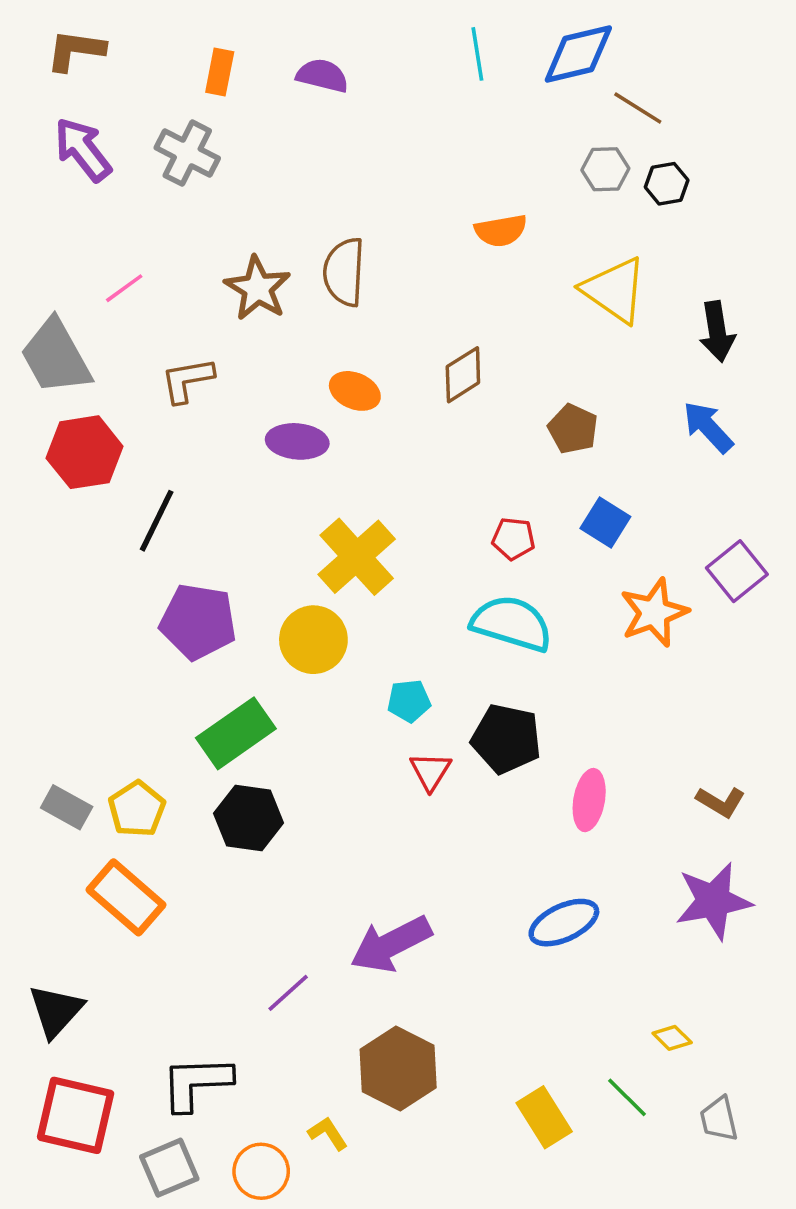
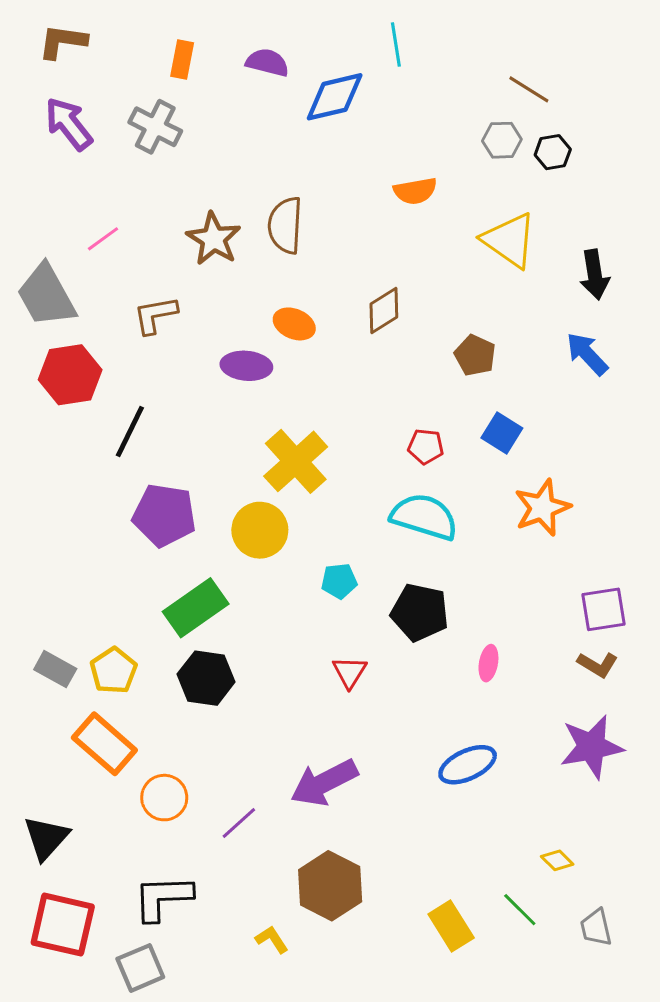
blue diamond: (578, 54) -> (335, 97), moved
purple square: (737, 571) -> (604, 609), moved, turned 30
red triangle: (431, 771) -> (350, 672), moved
pink ellipse: (589, 800) -> (488, 663), size x0.7
orange circle: (261, 1171) -> (164, 798), moved

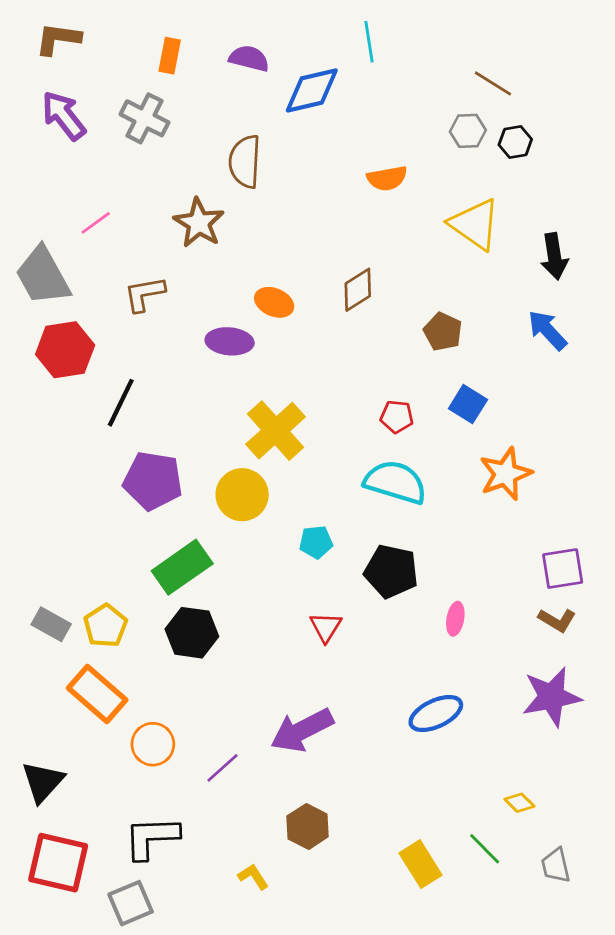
brown semicircle: (285, 225) -> (245, 162), moved
brown hexagon: (330, 886) -> (308, 826), size x0.7

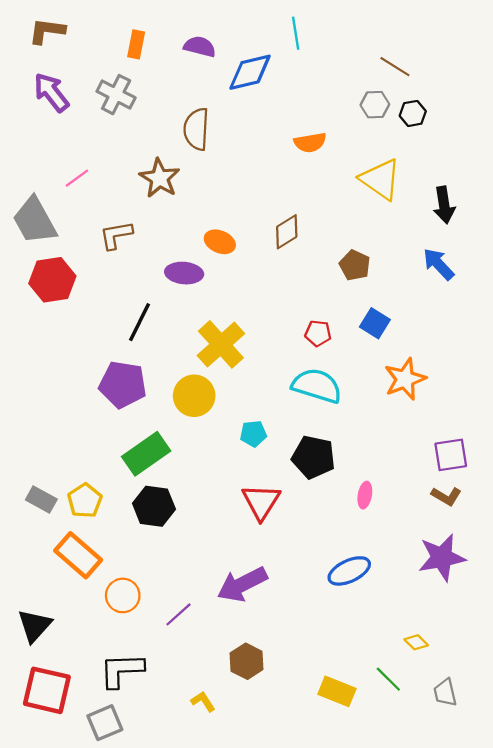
black line: (121, 403) -> (139, 322), moved
red triangle: (326, 627) -> (261, 502), size x1.5
yellow rectangle: (420, 864) -> (337, 691), turned -36

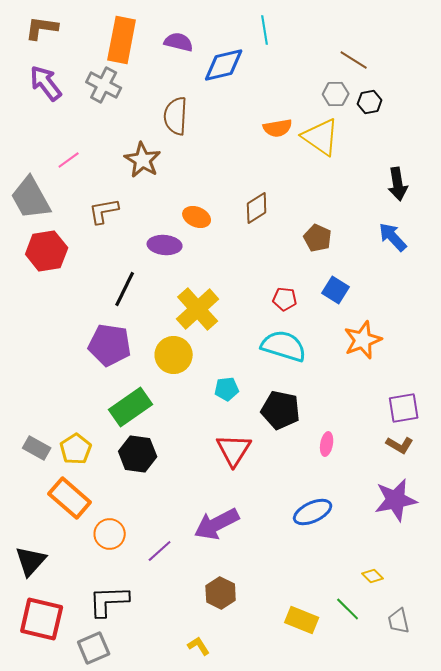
orange rectangle: (136, 44) -> (122, 40), size x1.8
yellow triangle: (380, 179) -> (321, 137), moved
yellow L-shape: (203, 701) -> (199, 646), moved

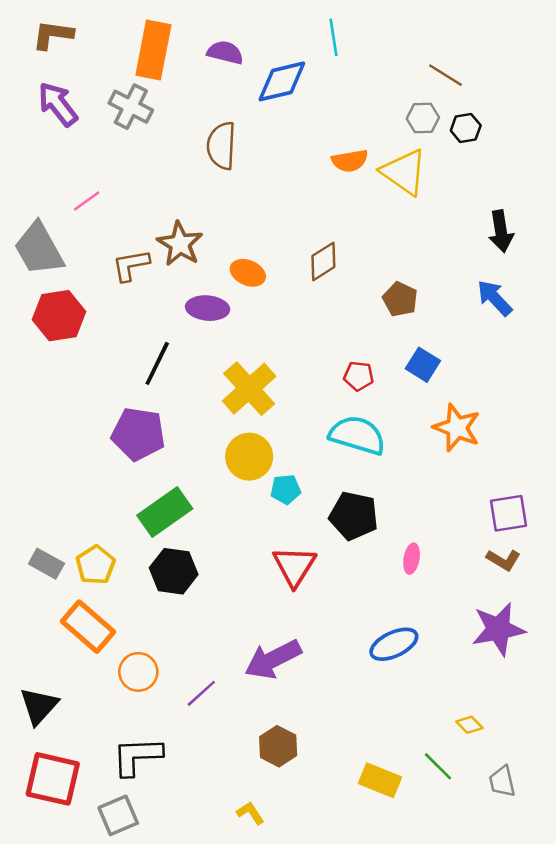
brown star: (143, 160) -> (180, 244), moved
orange star: (363, 340) -> (457, 428), turned -30
yellow circle: (174, 355) -> (249, 457), moved

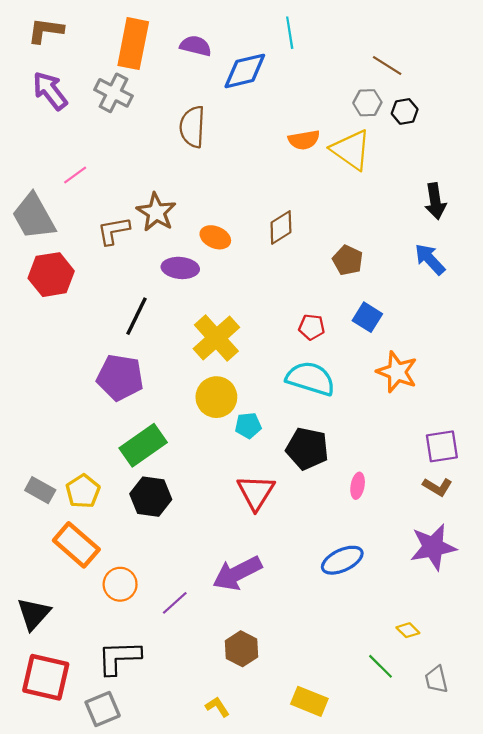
yellow rectangle: (380, 780) -> (309, 701), moved

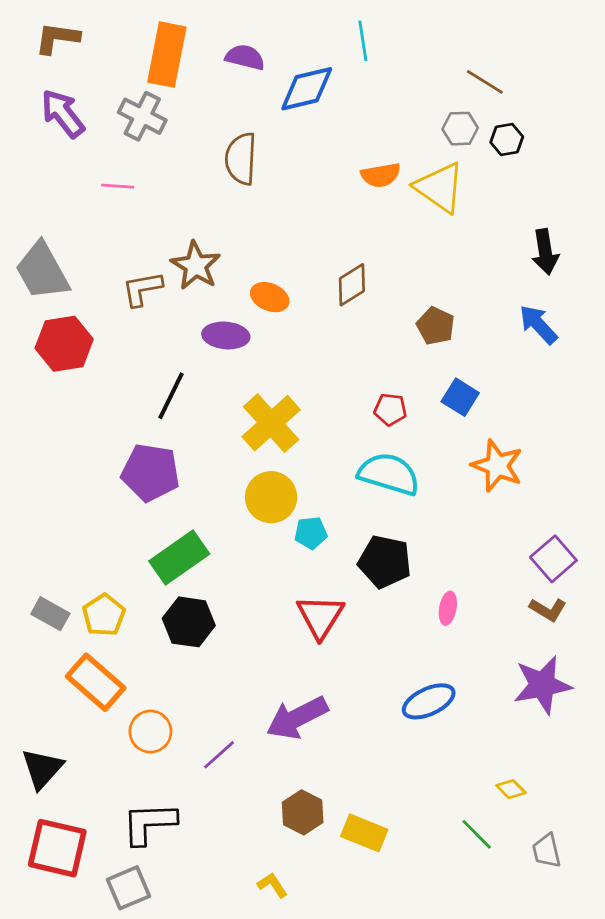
pink line: (75, 175) -> (118, 186), moved, turned 40
purple square: (442, 446) -> (553, 559), turned -32
yellow rectangle: (309, 701) -> (364, 833), moved

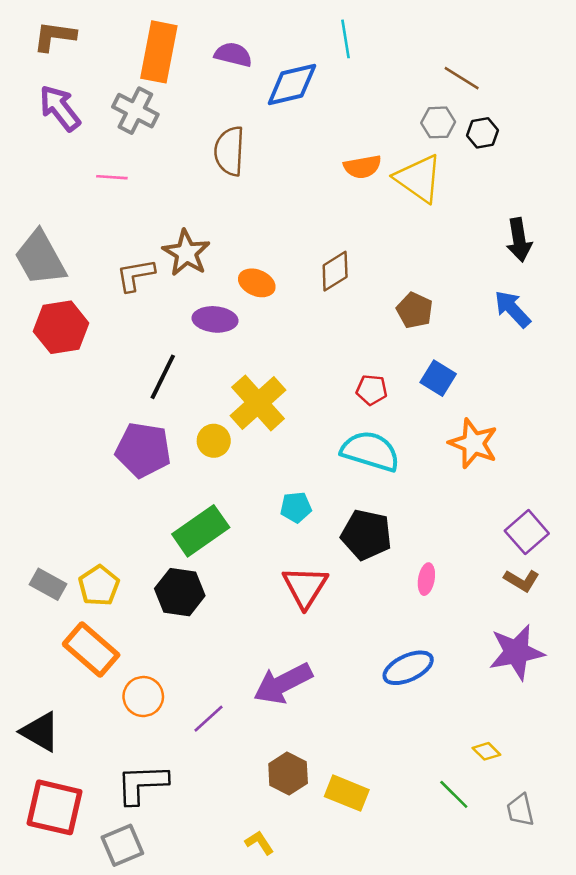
yellow circle: (271, 497) -> (214, 441), moved, size x0.7
green rectangle: (179, 557) -> (201, 531), moved
black triangle: (42, 769) -> (40, 732), turned -42

